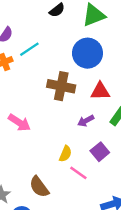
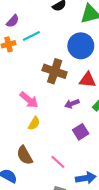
pink arrow: (19, 123) -> (29, 100), moved
yellow semicircle: (65, 154) -> (34, 123), moved
pink line: (78, 173) -> (58, 162), moved

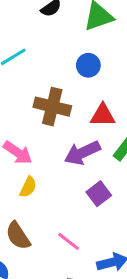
blue circle: (81, 46) -> (88, 65), size x0.6
purple arrow: (72, 104) -> (82, 153), size x1.6

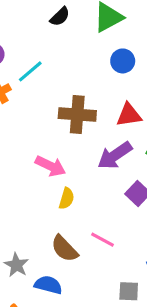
blue circle: (88, 65) -> (123, 61), moved
pink line: (69, 241) -> (102, 240), moved

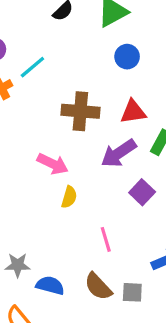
pink line: (102, 240) -> (106, 239), turned 45
brown semicircle: (64, 249) -> (98, 287), moved
gray star: (16, 265) -> (18, 265), turned -30

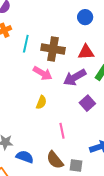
cyan line: (32, 67) -> (26, 44), moved, turned -42
pink arrow: (53, 164) -> (43, 73), moved

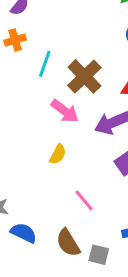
brown cross: (53, 49) -> (84, 76), turned 30
pink line: (62, 131) -> (84, 200), turned -35

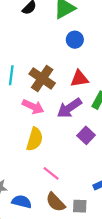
yellow semicircle: (58, 154) -> (35, 139), size x1.5
pink line: (84, 200) -> (51, 173), moved

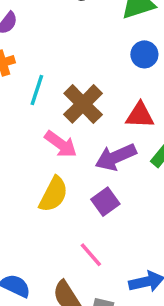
purple square: (86, 135) -> (105, 202), moved
pink line: (51, 173) -> (91, 255), moved

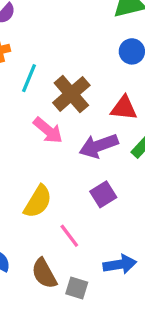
yellow semicircle: (54, 194) -> (38, 202), moved
purple square: (105, 202) -> (103, 194), moved

